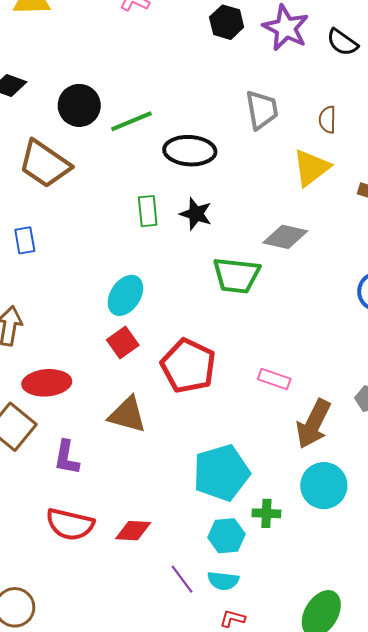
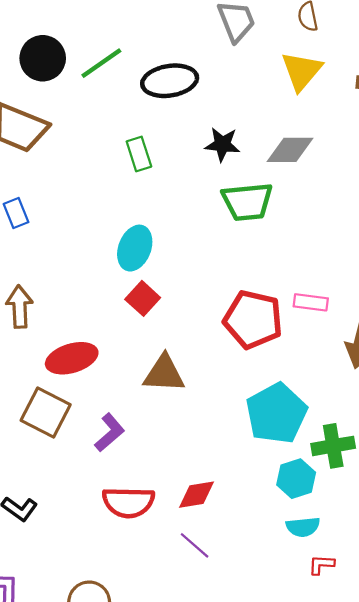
black star: (196, 214) -> (222, 144), moved
red pentagon: (188, 366) -> (253, 320), moved
purple L-shape: (66, 457) -> (110, 433), turned -129
green cross: (266, 513) -> (333, 446), size x1.4
purple line: (182, 579) -> (195, 545), moved

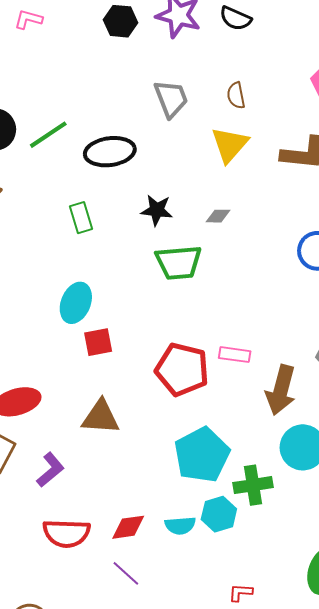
gray diamond: (290, 150) -> (218, 216), size x0.6
red square: (143, 298) -> (98, 342), moved, turned 36
cyan semicircle: (303, 527) -> (180, 526), moved

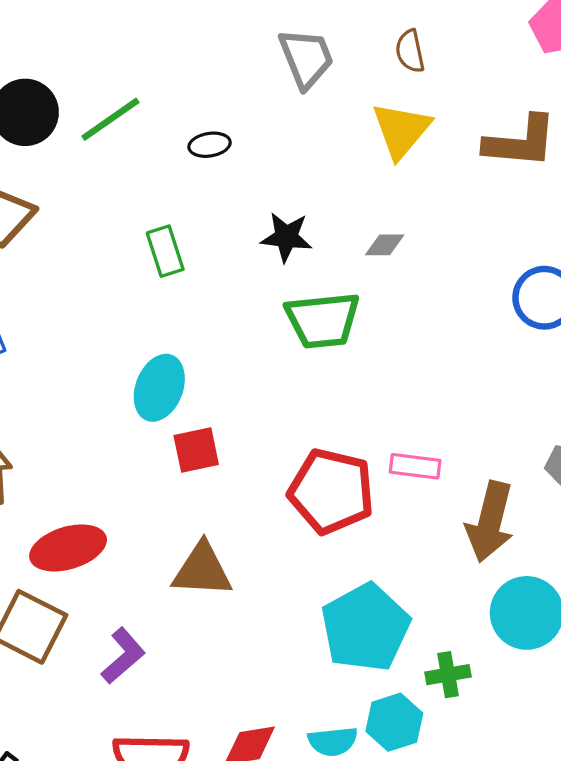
black ellipse: (110, 152) -> (210, 145), size x0.5
green cross: (253, 485) -> (448, 675), size x0.7

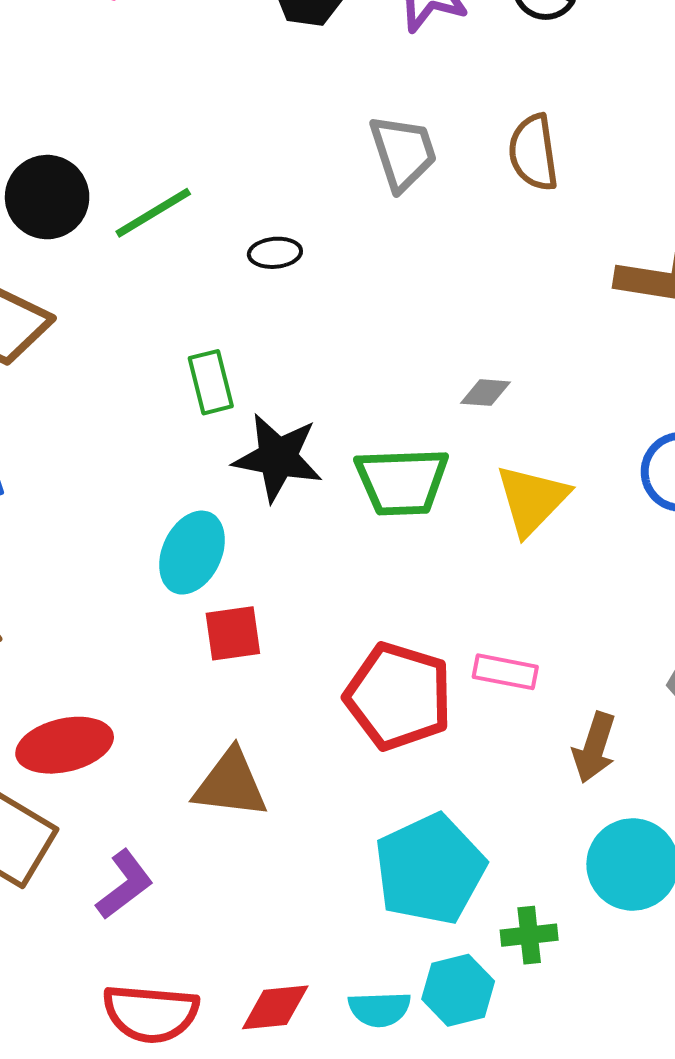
brown semicircle: (410, 51) -> (533, 153), size x1.4
yellow triangle: (401, 130) -> (532, 500), moved
black star: (286, 237) -> (278, 458), moved, size x1.4
brown arrow: (490, 522) -> (594, 747), size x0.7

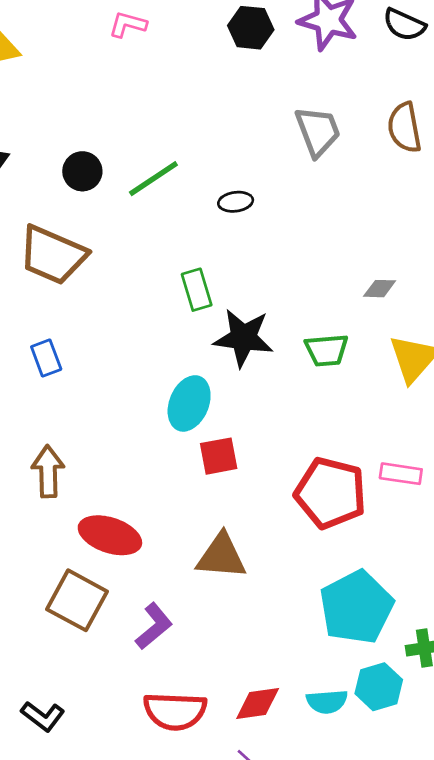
black circle: (47, 197) -> (82, 171), size x0.7
green trapezoid: (402, 482) -> (327, 350), size x0.7
red ellipse: (65, 745) -> (110, 535), turned 34

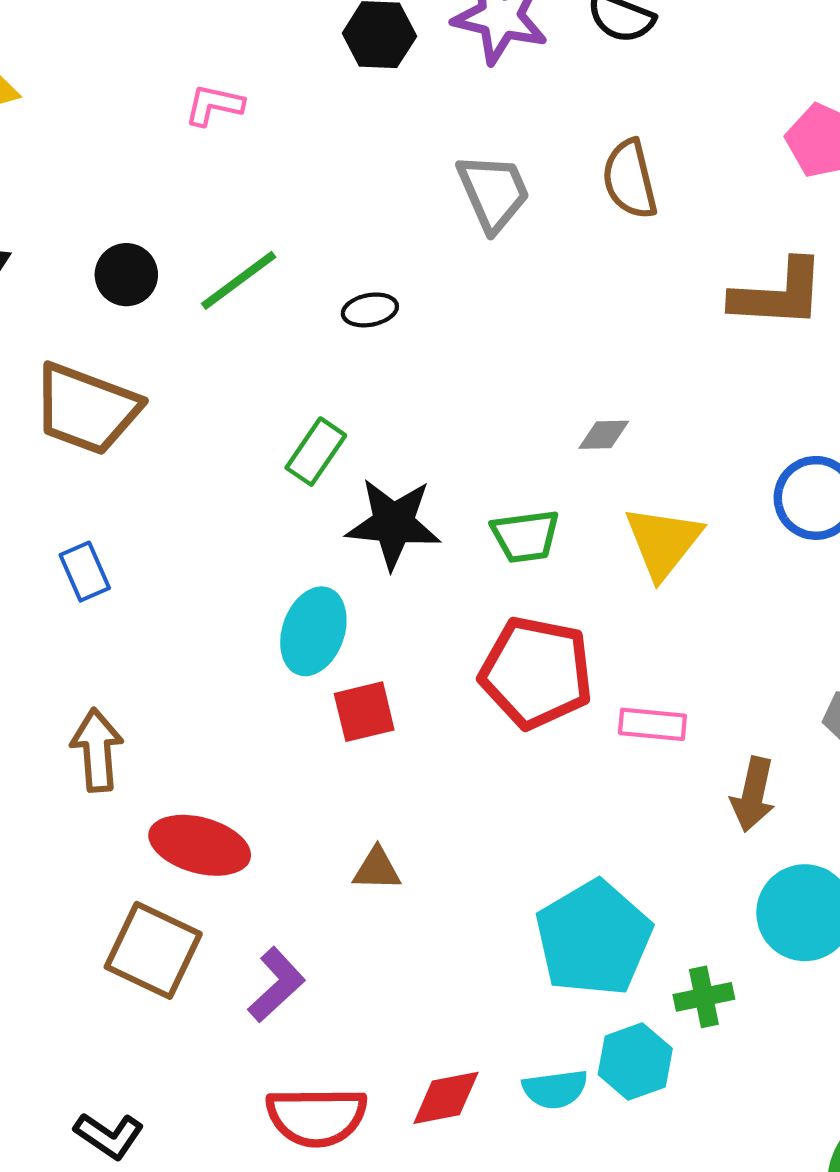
pink L-shape: (128, 24) -> (214, 105), moved
green rectangle: (197, 290) -> (316, 452), turned 54
red pentagon: (331, 493) -> (536, 672), moved
brown triangle: (221, 556) -> (377, 869), size x0.6

